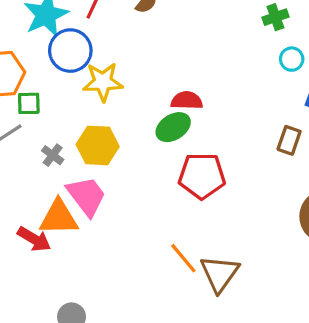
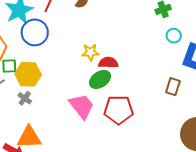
yellow star: (103, 82) -> (90, 52), moved, size x0.7
yellow hexagon: (98, 145) -> (28, 74), moved
pink trapezoid: (86, 196) -> (82, 106), moved

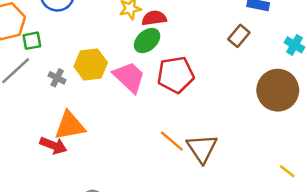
yellow hexagon: (28, 74) -> (91, 65), moved
brown rectangle: (173, 87) -> (239, 36), turned 30

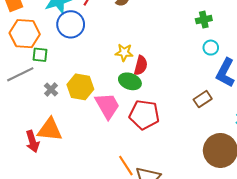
red semicircle: (154, 18) -> (141, 65), turned 96
green ellipse: (147, 41) -> (130, 81), turned 45
red arrow: (53, 145) -> (32, 141), turned 35

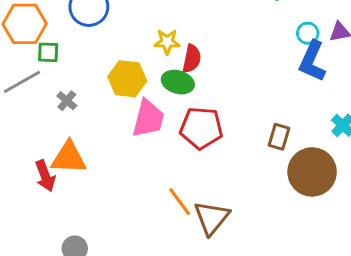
cyan circle: (211, 48) -> (308, 33), moved
yellow hexagon: (80, 87) -> (127, 79), moved
brown rectangle: (203, 99) -> (279, 137), moved, turned -36
pink trapezoid: (107, 106) -> (148, 119), turned 48

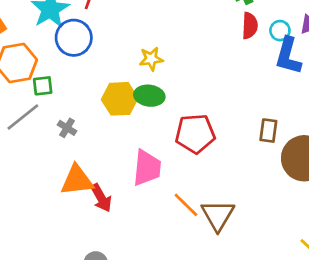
red semicircle: (192, 59) -> (250, 26), moved
green ellipse: (178, 82) -> (149, 96), moved
pink trapezoid: (148, 119) -> (147, 168), moved
red arrow: (45, 176) -> (101, 198), moved

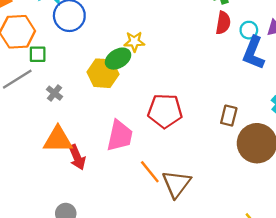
green ellipse: (149, 96) -> (118, 59), moved, turned -45

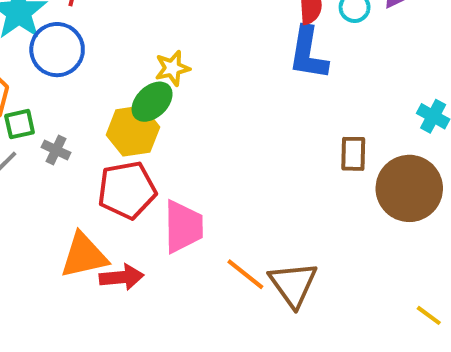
blue L-shape: (254, 53) -> (308, 53), moved
gray cross: (54, 93) -> (56, 150), moved
red pentagon: (165, 111) -> (127, 190), moved
red arrow: (77, 157) -> (122, 277), turned -60

